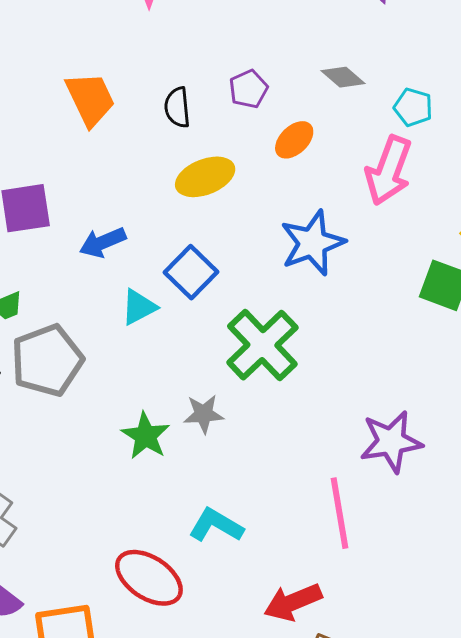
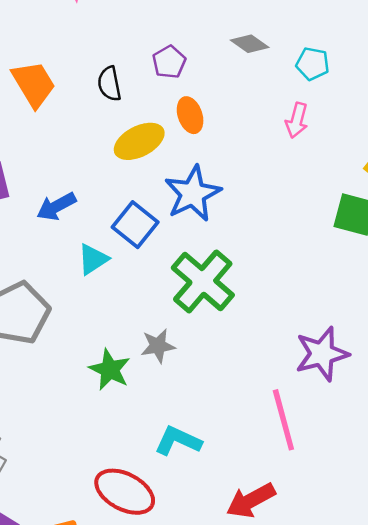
orange ellipse: (294, 140) -> (190, 115), moved, turned -60
pink arrow: (389, 171) -> (297, 120), size x0.6
blue star: (312, 243) -> (193, 194), moved

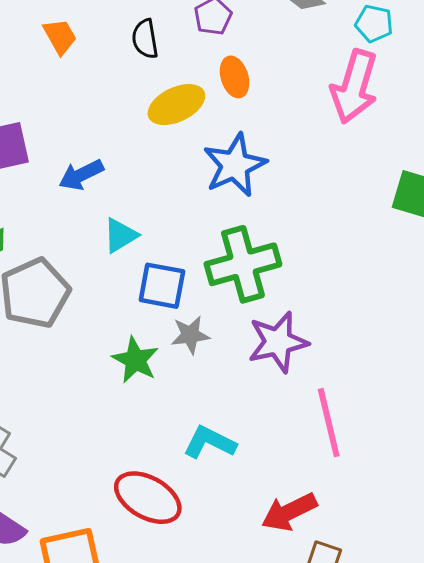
orange trapezoid: (34, 84) -> (60, 36), size x0.7
pink arrow: (297, 120) -> (354, 87), size x1.8
blue square: (135, 225) -> (162, 286), moved, turned -30
green cross: (203, 281) -> (243, 264), turned 32
purple star: (322, 354) -> (278, 342), moved

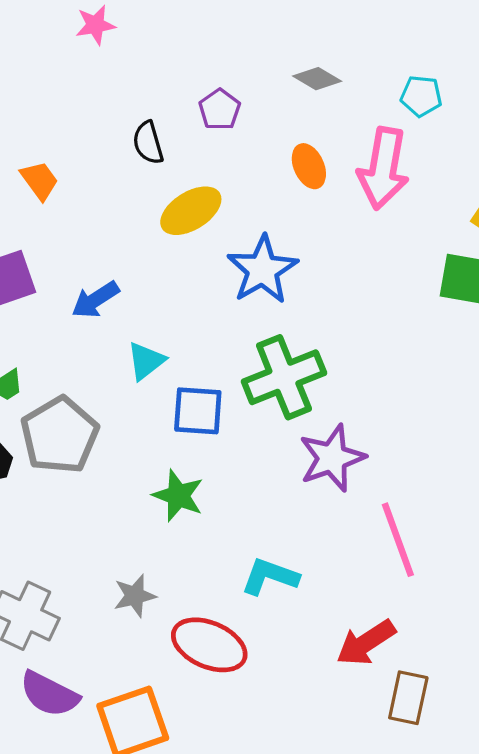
cyan pentagon: (374, 23) -> (421, 96), moved
orange trapezoid: (60, 36) -> (39, 180), moved
orange ellipse: (235, 77) -> (309, 166), moved
gray star: (190, 335) -> (135, 596), moved

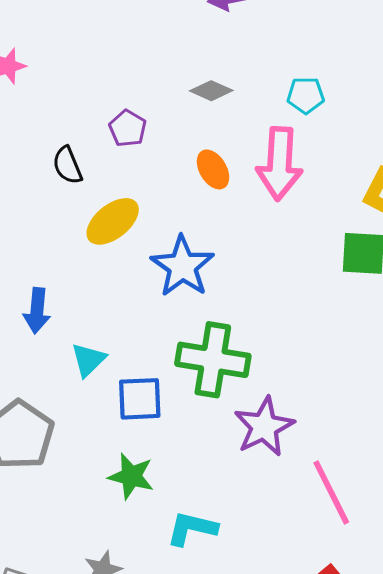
blue arrow: (95, 300) -> (37, 311), turned -45
green cross: (284, 377) -> (213, 360), turned 38
cyan L-shape: (270, 577) -> (192, 528), moved

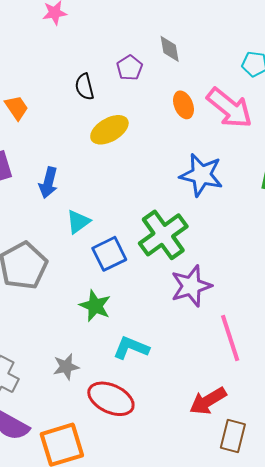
gray diamond: (211, 91) -> (170, 49), moved, turned 48
pink arrow: (279, 164) -> (229, 108), turned -63
blue star: (182, 266) -> (201, 175), moved, turned -30
green cross: (213, 360) -> (163, 235), turned 36
blue square: (140, 399) -> (109, 254), turned -32

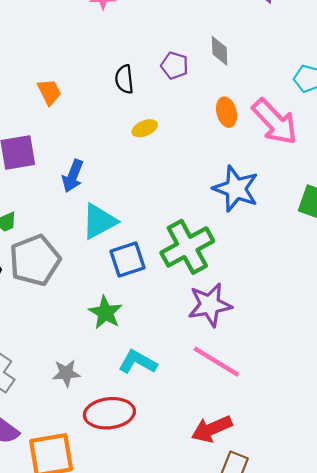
purple pentagon: (130, 68) -> (175, 65), turned -30
yellow ellipse: (109, 130) -> (145, 128), size x0.6
cyan triangle: (78, 222) -> (99, 221), size x1.4
pink line: (230, 338) -> (216, 362), moved, turned -48
red ellipse: (111, 399) -> (109, 413), turned -39

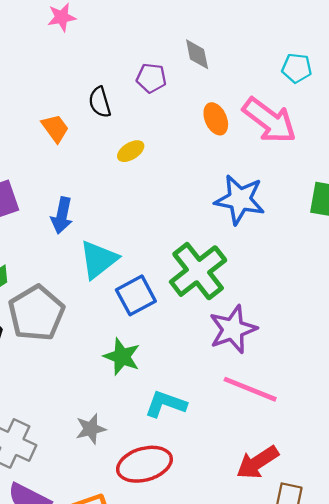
orange trapezoid: (49, 92) -> (55, 128), moved

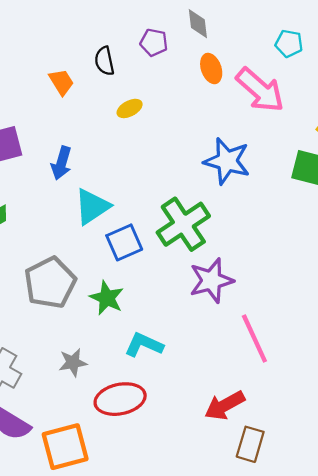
orange ellipse: (216, 119) -> (211, 69), moved
gray pentagon: (36, 313) -> (50, 283), moved
pink line: (250, 389) -> (254, 338), moved, turned 39

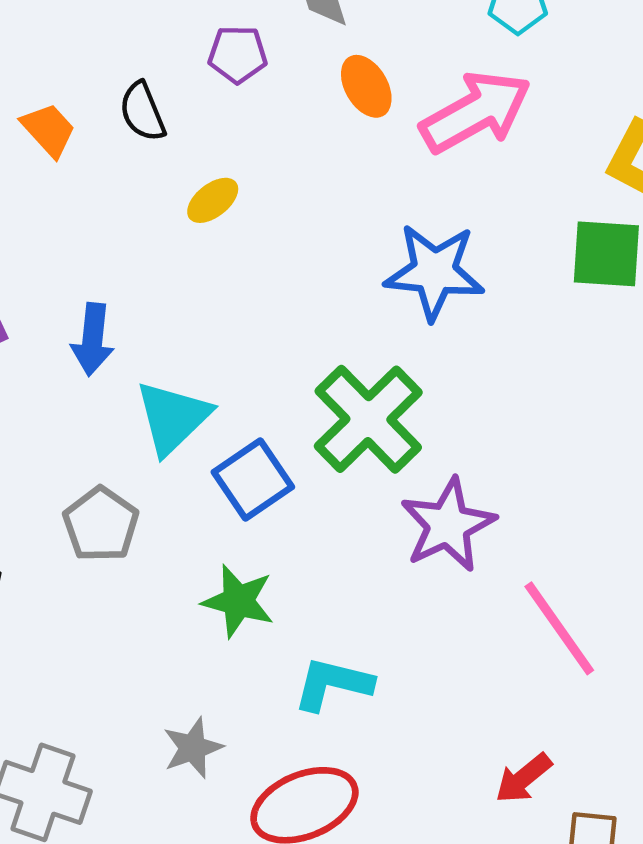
orange trapezoid: (61, 82) -> (49, 130), moved
pink arrow: (260, 90) -> (476, 112), turned -60
gray pentagon: (50, 283) -> (101, 524), moved, size x0.7
red arrow: (225, 405) -> (523, 778), size x0.7

